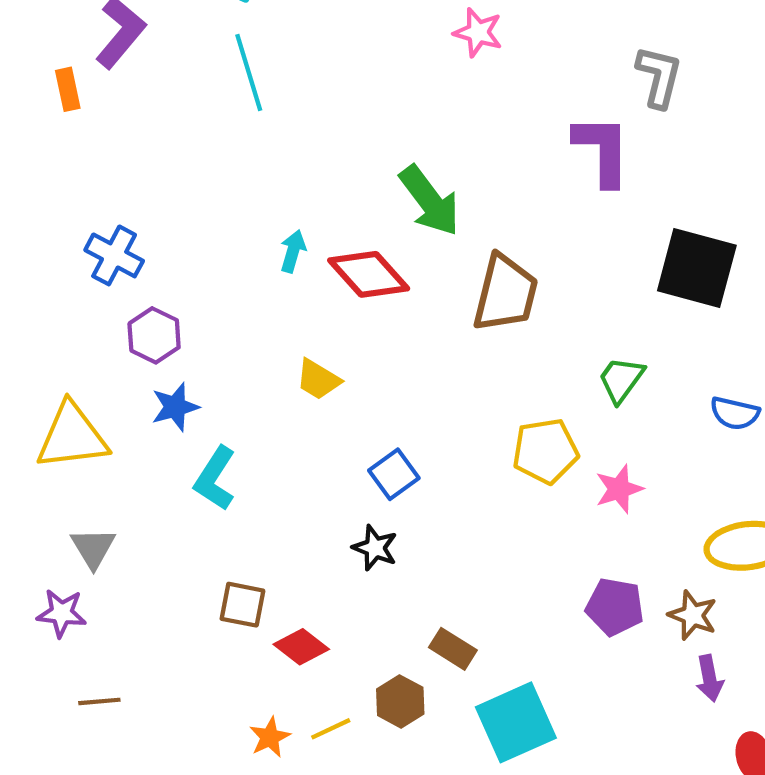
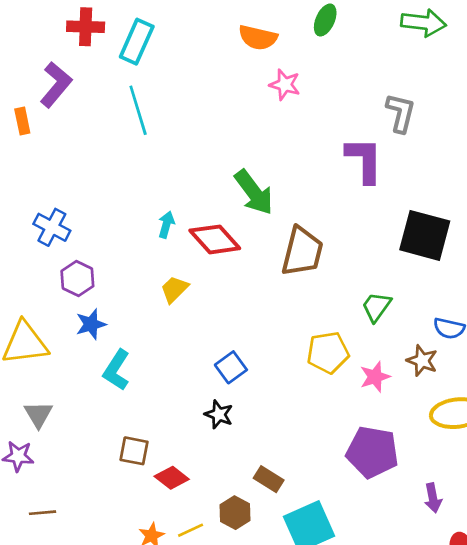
yellow trapezoid: (318, 380) -> (174, 289), moved, turned 104
purple pentagon: (615, 607) -> (372, 452), size x1.4
brown star: (693, 615) -> (422, 361), moved

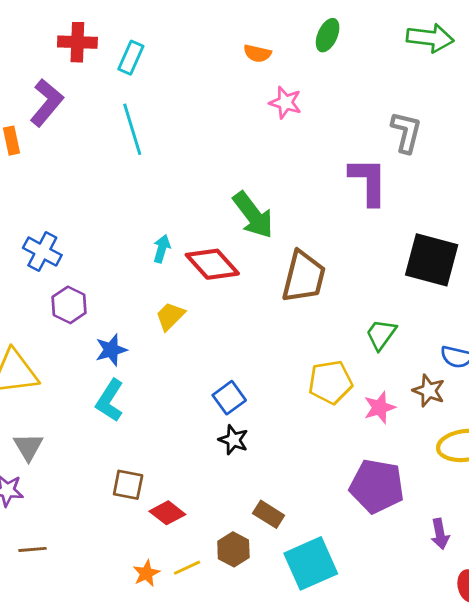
orange semicircle: (258, 38) -> (257, 53), size x0.7
cyan rectangle: (137, 42) -> (131, 58), size x0.7
blue star: (91, 324) -> (111, 350), moved
black star: (219, 414) -> (233, 440), moved

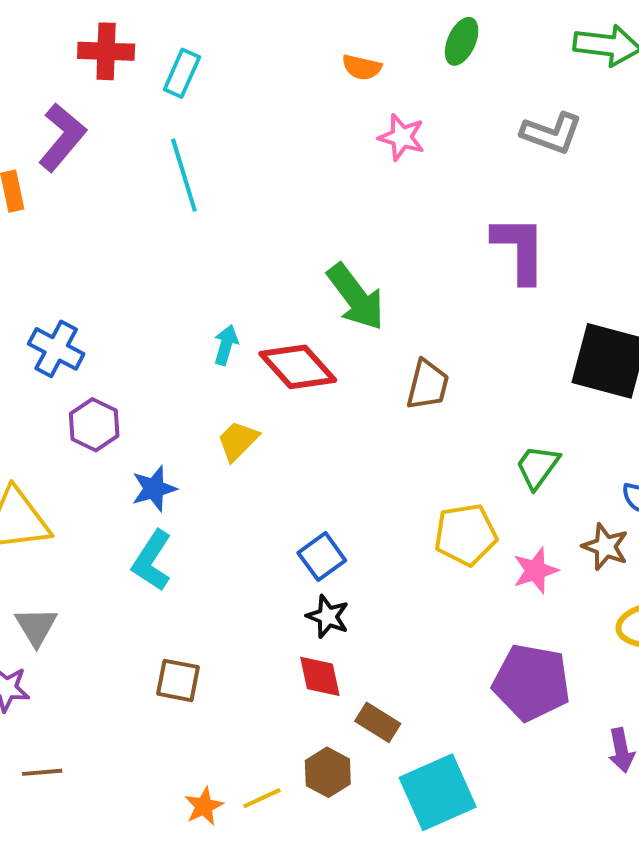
gray L-shape: (406, 132) -> (551, 133), moved, turned 96
brown trapezoid: (304, 277) -> (428, 385), size x0.7
red diamond: (167, 513) -> (320, 676), moved, turned 40

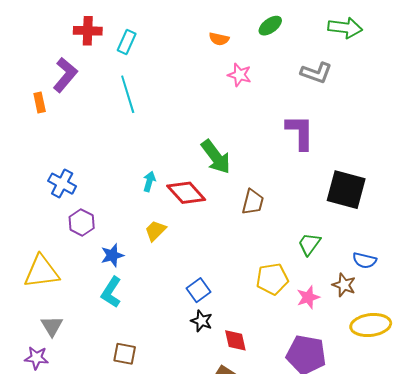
green ellipse: (462, 41) -> (270, 26), turned 30
red diamond: (320, 676) -> (235, 340), moved

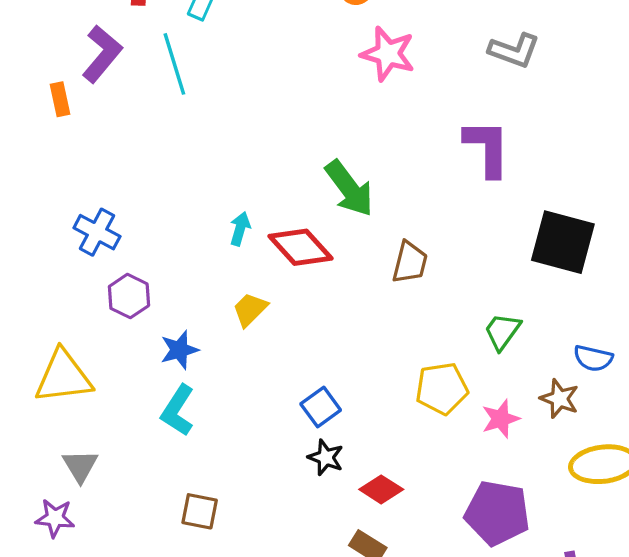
pink star: (239, 75) -> (388, 54), size x1.4
cyan line: (128, 94) -> (174, 64), moved
red diamond: (235, 340) -> (381, 489), turned -45

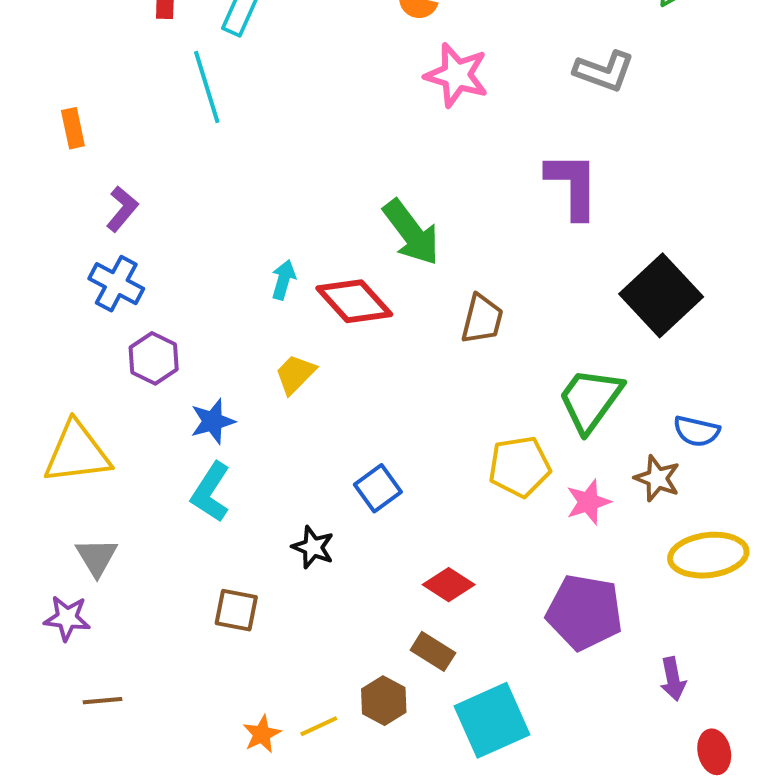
purple L-shape: (102, 54) -> (122, 209), moved, size x0.7
black square: (563, 242) -> (661, 295), turned 32
green trapezoid: (502, 331) -> (590, 400), size x1.5
black star: (326, 457) -> (313, 547), moved

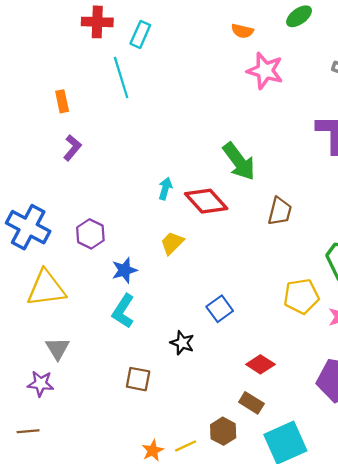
orange rectangle: (73, 128) -> (62, 101), moved
blue cross: (116, 284) -> (28, 227), moved, size x1.4
brown line: (102, 701) -> (28, 431), moved

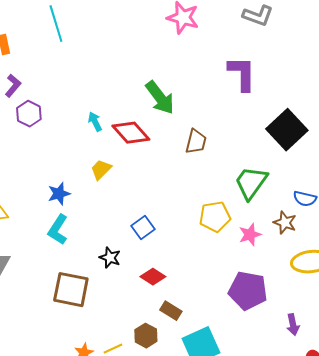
cyan arrow: (165, 189) -> (95, 122), turned -42
purple hexagon: (90, 234) -> (29, 114), moved
red diamond: (260, 364) -> (153, 277), moved
brown square: (138, 379) -> (71, 290), size x1.6

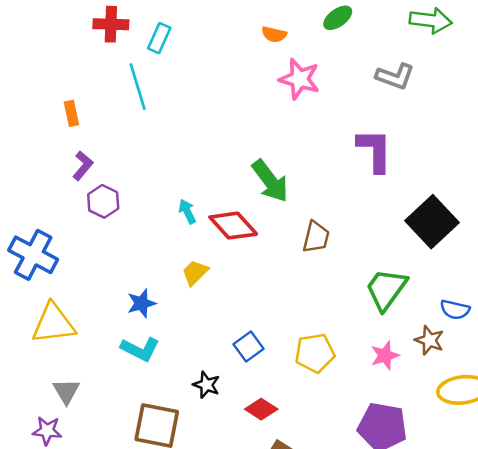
yellow pentagon: (215, 217) -> (315, 353), moved
cyan L-shape: (58, 230) -> (140, 349), turned -96

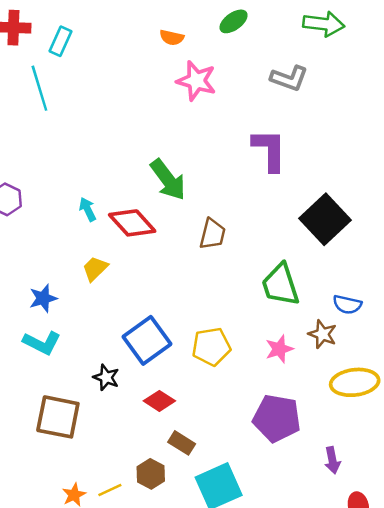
green trapezoid: (386, 289) -> (280, 285), turned -54
blue square: (248, 347) -> (147, 340), size x1.6

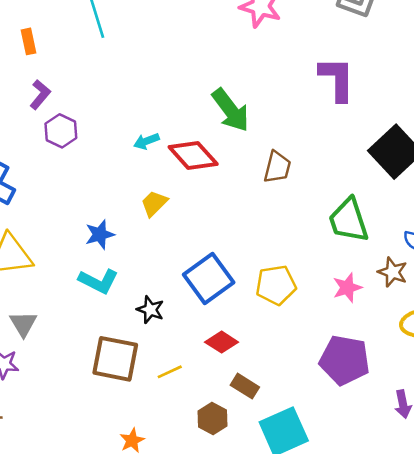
cyan arrow: (88, 209) -> (146, 141), turned -85
black star: (106, 377) -> (150, 310), moved
yellow line: (110, 490) -> (170, 372), moved

